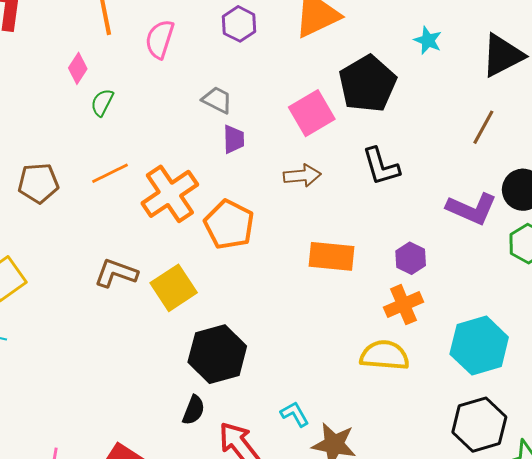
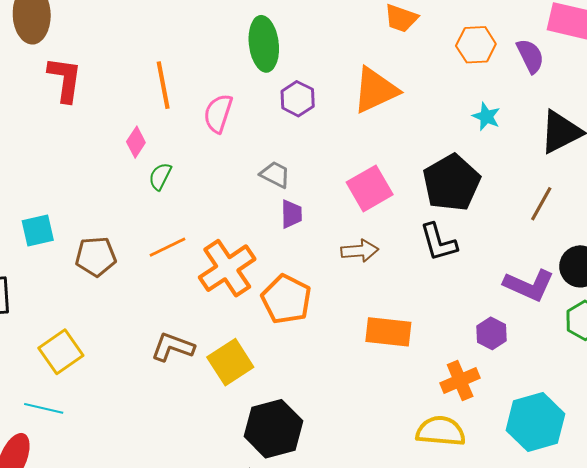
black pentagon: (368, 84) -> (451, 183), moved
purple hexagon: (411, 258) -> (491, 333), moved

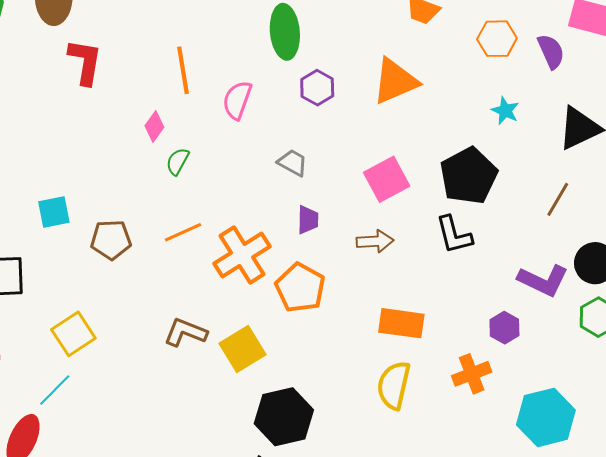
purple trapezoid: (291, 214) -> (308, 220), moved
cyan line: (44, 408) -> (55, 390), turned -60
yellow semicircle: (441, 431) -> (394, 385), moved, turned -84

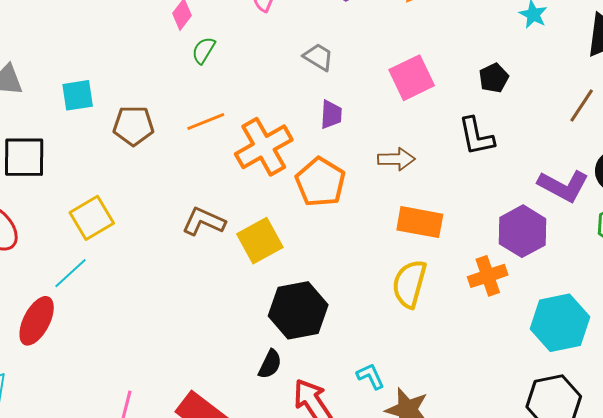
black pentagon: (469, 176) -> (494, 78), size x0.5
brown arrow: (375, 241) -> (396, 159), moved
purple hexagon: (504, 328) -> (523, 231), size x1.6

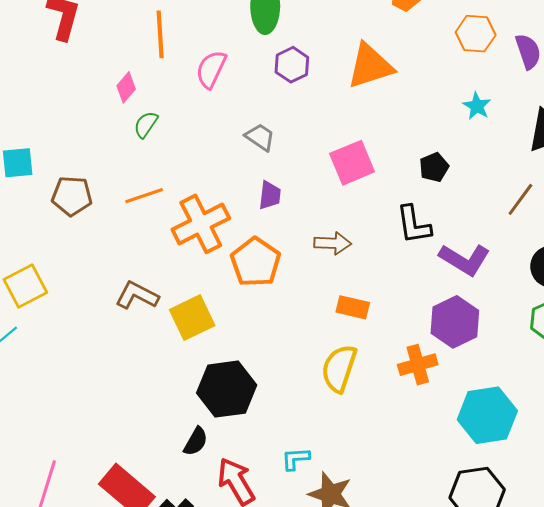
purple L-shape: (563, 186) -> (465, 259), moved
orange rectangle: (420, 222) -> (353, 307), size x0.7
cyan L-shape: (371, 376) -> (296, 459), turned -72

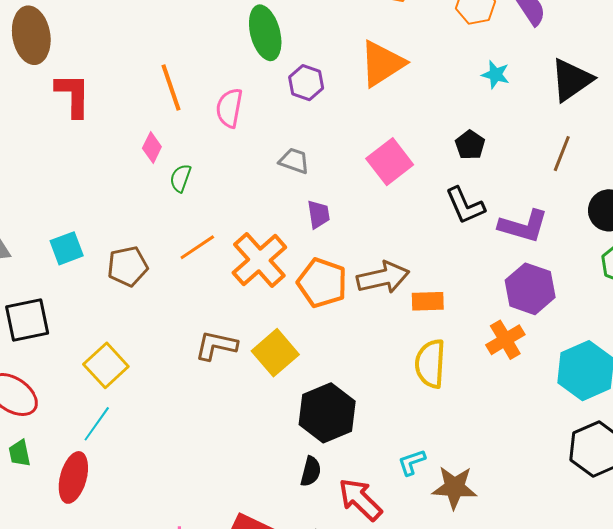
brown arrow: (333, 243) -> (383, 277), moved, size x1.4

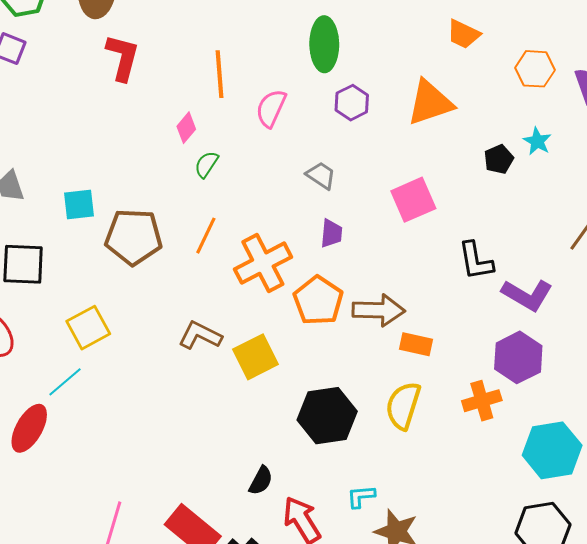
black pentagon: (470, 145) -> (499, 159), moved
orange line: (197, 247) -> (206, 236), turned -45
brown pentagon: (128, 266) -> (134, 237), size x1.4
black hexagon: (327, 413) -> (327, 416), moved

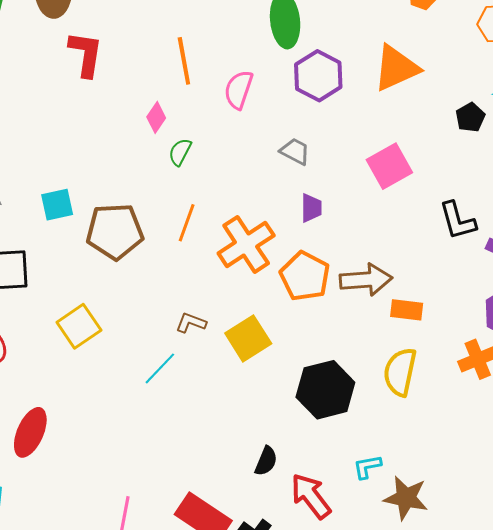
purple hexagon: (352, 103) -> (318, 76), size x1.4
brown L-shape: (200, 335) -> (191, 323), size x0.7
cyan line: (65, 382) -> (160, 368), moved

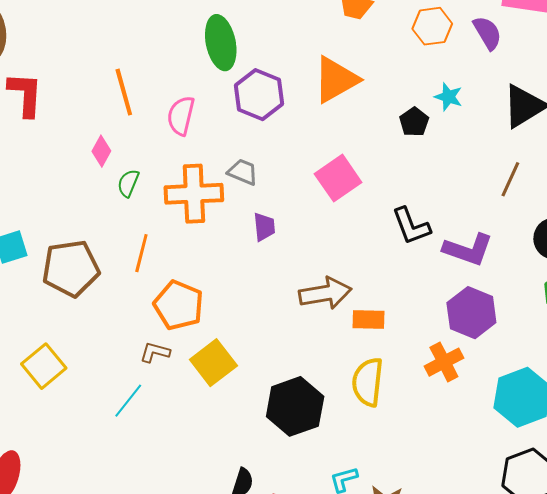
orange cross: (246, 244) -> (194, 194), moved, turned 36
orange pentagon: (305, 276) -> (179, 305), moved

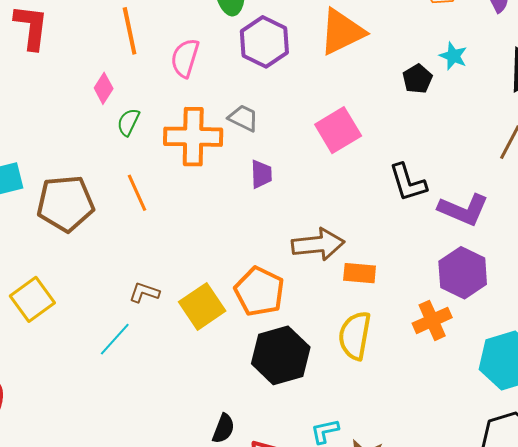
orange line: (141, 253) -> (137, 193), turned -42
orange pentagon: (179, 305) -> (259, 291), moved

